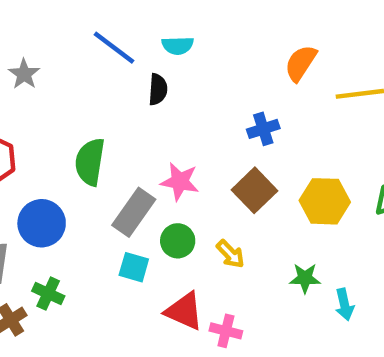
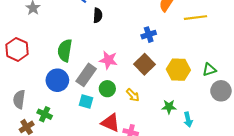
blue circle: (42, 223) -> (57, 80), moved

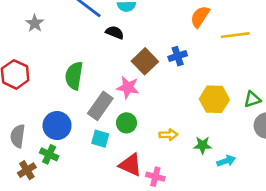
black semicircle: (98, 15) -> (115, 32), turned -72
brown square: (144, 64) -> (145, 61), moved
blue circle: (57, 80) -> (57, 126), moved
yellow arrow: (133, 95) -> (168, 135), moved, turned -48
cyan arrow: (188, 120) -> (226, 161), turned -96

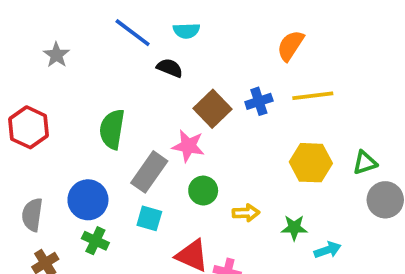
yellow line: (235, 35) -> (313, 96), moved
green circle: (127, 123) -> (203, 191), moved
green cross: (49, 154) -> (95, 241), moved

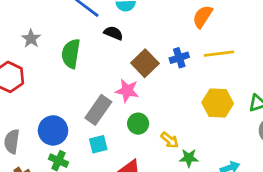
gray star: (56, 55) -> (31, 39), moved
green semicircle: (112, 129) -> (71, 54), moved
yellow arrow: (246, 213) -> (170, 140), turned 42
cyan square: (149, 218) -> (98, 144), turned -30
green star: (294, 228) -> (189, 158), moved

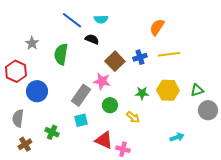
blue circle: (53, 130) -> (37, 91), moved
green star: (189, 158) -> (142, 93), moved

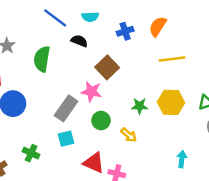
blue cross: (140, 57) -> (125, 31), moved
cyan arrow: (177, 137) -> (182, 159), turned -64

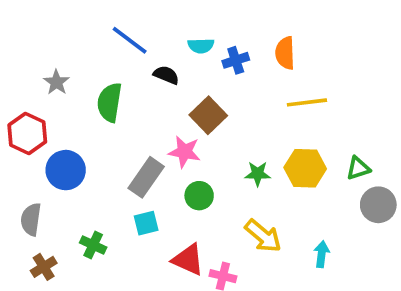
cyan semicircle: (90, 17) -> (201, 46), moved
orange semicircle: (158, 26) -> (285, 53), turned -35
yellow arrow: (129, 135) -> (263, 236), moved, size x1.5

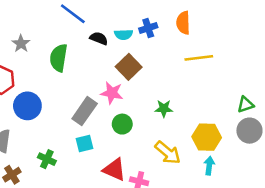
cyan semicircle: (201, 46) -> (124, 34), moved
yellow hexagon: (305, 168) -> (207, 137), moved
green triangle: (358, 168) -> (246, 105), moved

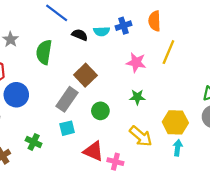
yellow line: (199, 58) -> (168, 52), turned -60
brown square: (129, 67) -> (85, 75), moved
pink star: (112, 93) -> (136, 62), moved

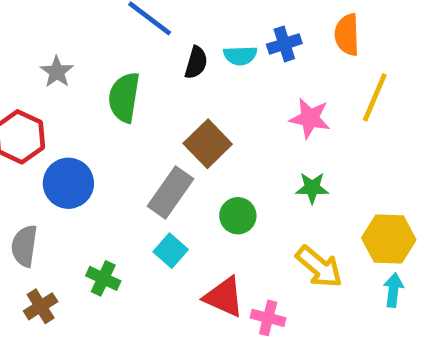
black semicircle: (80, 35) -> (196, 63), turned 84
cyan square: (67, 128) -> (171, 251), turned -35

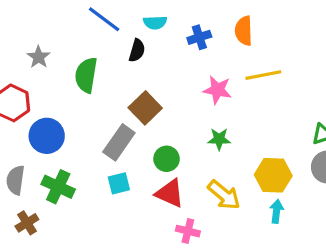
cyan semicircle: (240, 56) -> (155, 23), moved
yellow line: (375, 97) -> (263, 75), turned 56
cyan square: (171, 251) -> (119, 183), turned 35
green cross: (103, 278) -> (58, 187), moved, size x1.4
red triangle: (224, 297) -> (170, 193), moved

